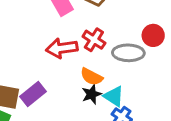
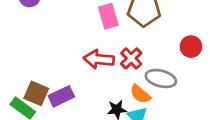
red circle: (153, 35) -> (191, 47), moved
orange semicircle: (91, 77) -> (140, 94), moved

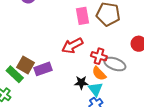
red cross: (131, 58) -> (99, 56), moved, turned -35
red arrow: (99, 59) -> (72, 46), turned -40

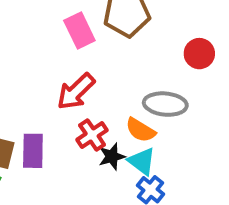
red cross: (99, 56) -> (92, 135), moved, turned -35
purple rectangle: (43, 69) -> (33, 151), turned -54

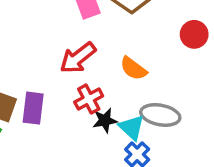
gray ellipse: (165, 104) -> (160, 115), moved
orange semicircle: (141, 130) -> (133, 68), moved

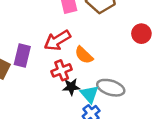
orange semicircle: (133, 68) -> (84, 55), moved
purple rectangle: (33, 108) -> (22, 55), moved

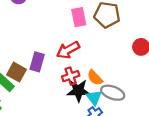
orange semicircle: (84, 55) -> (95, 78), moved
black star: (71, 87) -> (78, 91), size x1.5

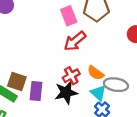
red arrow: (68, 50) -> (75, 41), moved
purple rectangle: (37, 62) -> (36, 91), moved
black star: (78, 91) -> (66, 93), moved

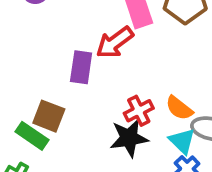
red arrow: (75, 41) -> (115, 42), moved
purple rectangle: (36, 91) -> (81, 67), moved

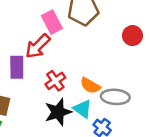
red cross: (139, 111) -> (55, 81), moved
cyan triangle: (182, 141) -> (83, 109), moved

